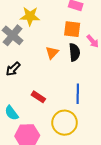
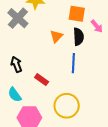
black arrow: (13, 69) -> (16, 64), moved, turned 112
blue line: (78, 94) -> (73, 63), moved

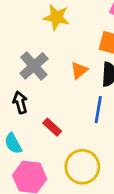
gray cross: (18, 18) -> (34, 66), moved

